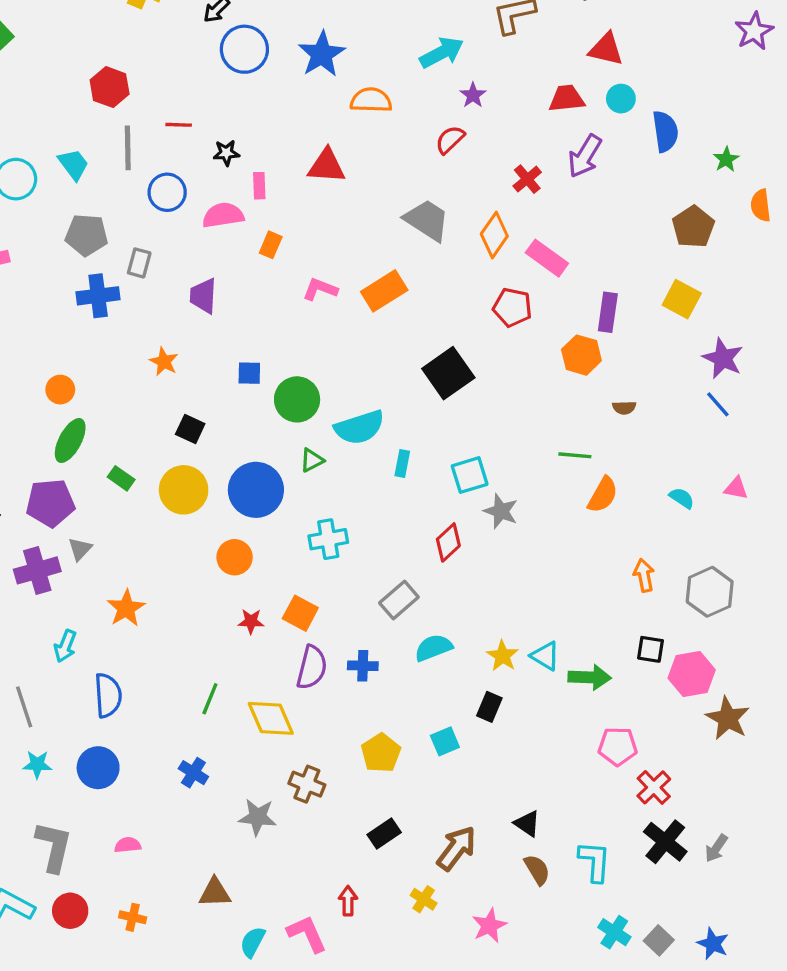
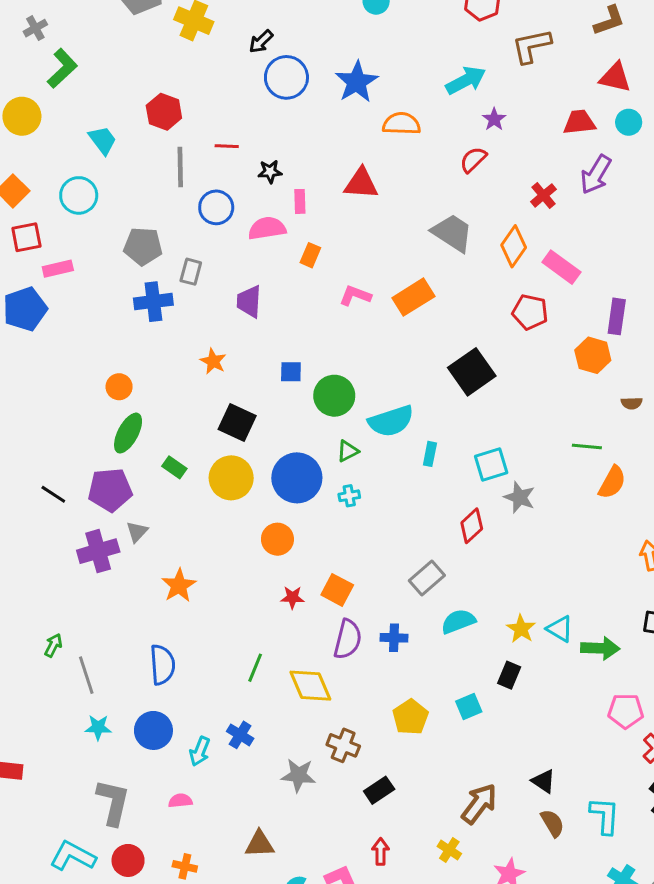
cyan trapezoid: (73, 164) -> (103, 140), moved
black square: (190, 429) -> (237, 423), size x1.4
cyan cross: (328, 539) -> (349, 496), moved, size x0.6
cyan arrow: (65, 646) -> (200, 751), moved
black rectangle: (384, 833) -> (379, 790), moved

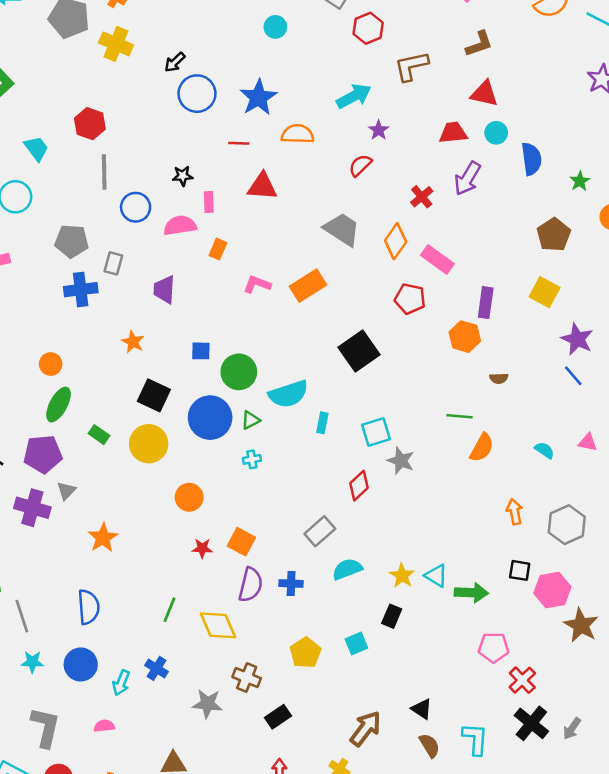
red line: (227, 146) -> (239, 143), moved
blue circle: (297, 478) -> (210, 418), moved
purple cross: (98, 551) -> (32, 508), turned 32

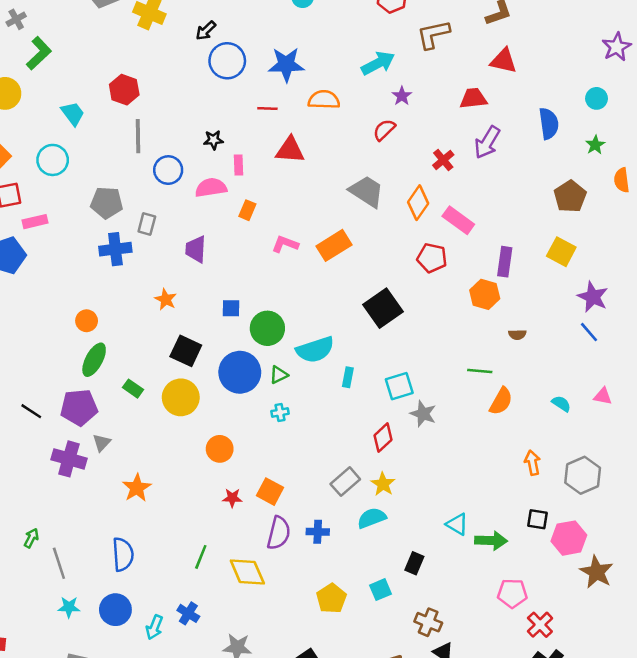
blue star: (258, 97) -> (286, 65), turned 30
cyan circle: (496, 133) -> (597, 98), moved
yellow star: (402, 576) -> (383, 484), moved
brown cross: (247, 678) -> (428, 622), moved

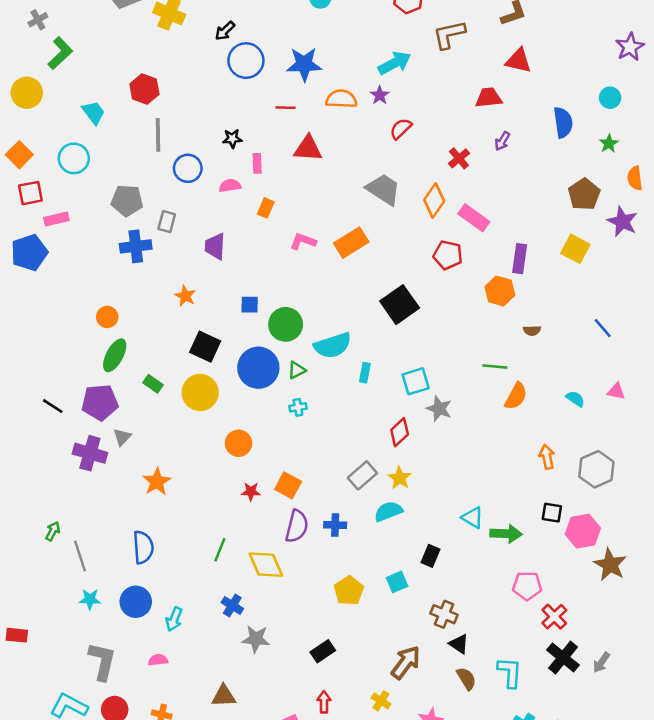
purple star: (402, 96) -> (380, 95), moved
purple arrow: (487, 142) -> (502, 141), size x0.6
pink semicircle: (211, 188) -> (230, 186), size x0.7
purple star: (593, 297) -> (622, 222), moved
blue cross: (188, 613) -> (232, 605), moved

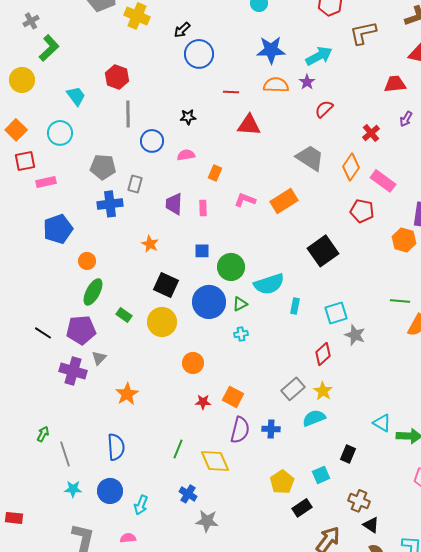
blue star: (304, 64) -> (271, 50), moved
pink rectangle: (257, 163) -> (203, 208), moved
blue pentagon: (29, 253) -> (58, 229), moved
black rectangle: (323, 651) -> (302, 508), moved

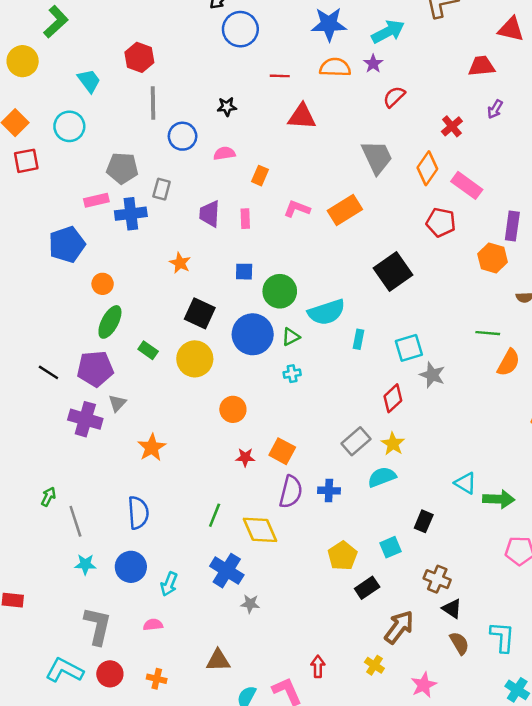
gray trapezoid: (310, 158) -> (377, 157), turned 32
pink rectangle: (46, 182) -> (96, 200), moved
blue cross: (188, 494) -> (227, 571), size x1.5
gray star: (207, 521) -> (250, 604), size x0.7

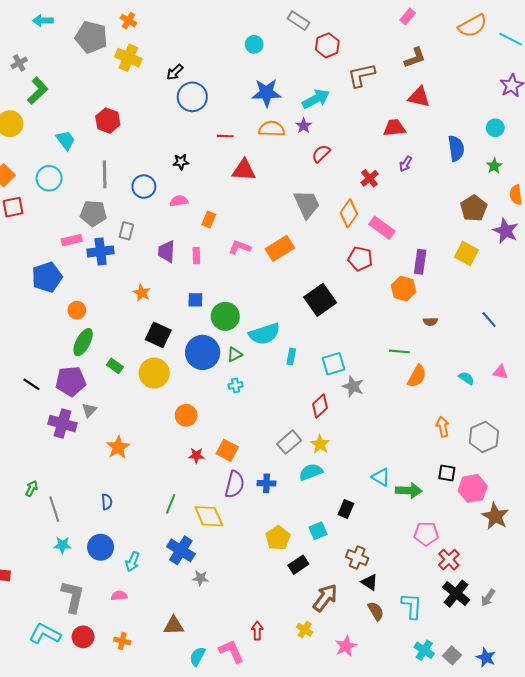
gray line: (153, 103) -> (105, 174), moved
blue semicircle: (138, 513) -> (107, 502), size x0.6

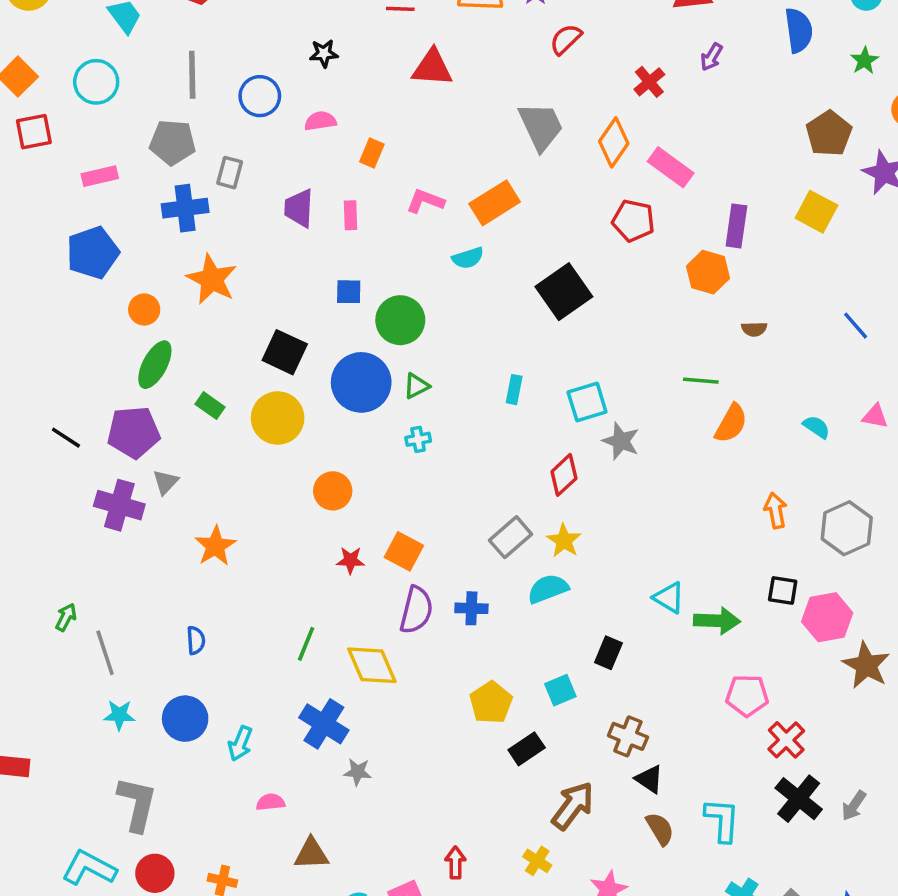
pink rectangle: (72, 240) -> (100, 176), moved
orange star: (142, 293) -> (212, 279), moved, size x1.6
cyan semicircle: (264, 334) -> (468, 258), moved, size x0.6
pink semicircle: (119, 596) -> (270, 802), moved

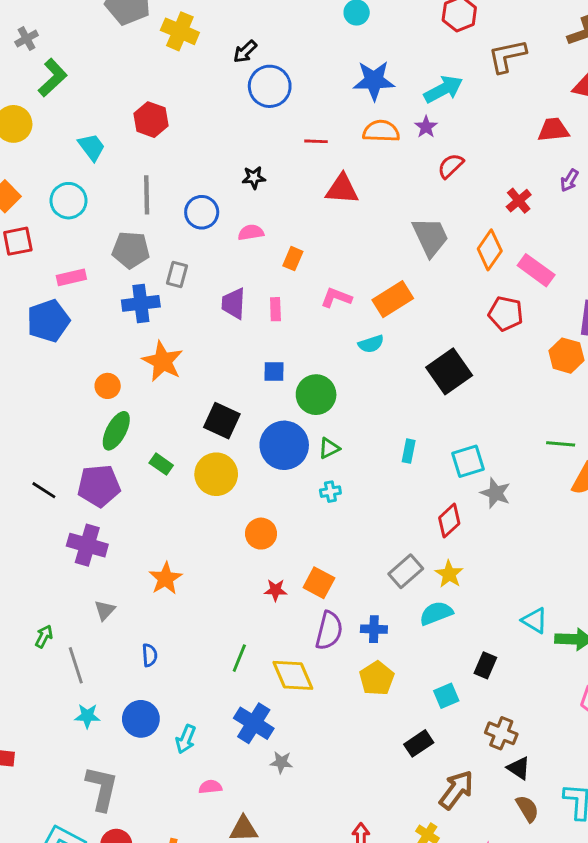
blue pentagon: (93, 253) -> (48, 321), moved
gray triangle: (166, 482) -> (105, 610), moved
yellow pentagon: (491, 703) -> (377, 678), moved

